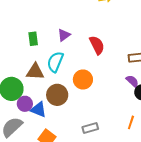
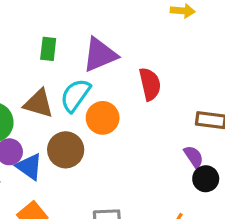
purple triangle: (64, 35) -> (100, 55), size x1.6
orange circle: (83, 79) -> (103, 118), moved

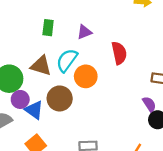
purple triangle: (100, 55) -> (84, 32), size x0.6

